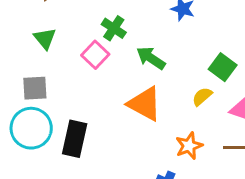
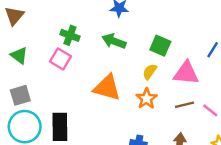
green arrow: (151, 58) -> (114, 41), moved
orange star: (189, 146) -> (147, 99), moved

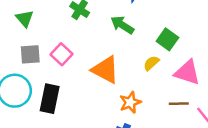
pink square: (61, 59) -> (61, 54), moved
gray square: (20, 95) -> (30, 54), moved
orange star: (147, 99) -> (130, 102), moved

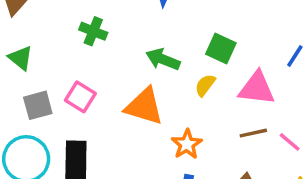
green arrow: (122, 25) -> (163, 59), moved

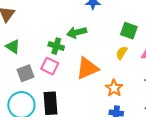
green cross: (93, 31) -> (56, 46), moved
green arrow: (163, 59) -> (77, 32), moved, turned -30
orange triangle: (144, 106) -> (87, 68), turned -35

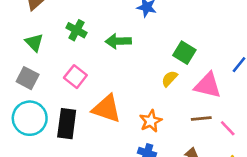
green cross: (56, 46) -> (76, 30), moved
orange triangle: (87, 68) -> (107, 109), moved, turned 30
gray square: (25, 73) -> (28, 78), moved, turned 36

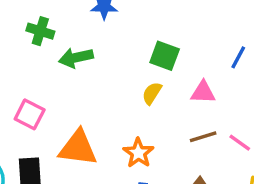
green cross: (76, 30) -> (40, 31), moved
pink triangle: (208, 85) -> (203, 92), size x0.7

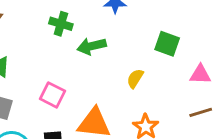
yellow semicircle: (152, 93) -> (135, 78), moved

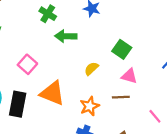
pink triangle: (200, 75) -> (129, 76), moved
brown line: (201, 112) -> (121, 97), moved

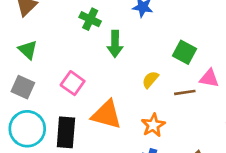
green arrow: (66, 36) -> (115, 44), turned -85
pink triangle: (129, 76) -> (209, 78), moved
brown line: (121, 97) -> (185, 92), moved

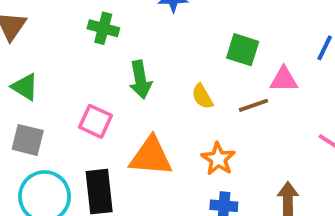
green arrow: (115, 44) -> (140, 80), moved
yellow semicircle: (150, 80) -> (202, 96), turned -60

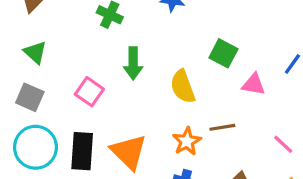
yellow semicircle: (202, 96) -> (183, 87), size x1.5
brown line: (254, 105) -> (222, 127), moved
orange triangle: (151, 156) -> (129, 152), moved, turned 30

